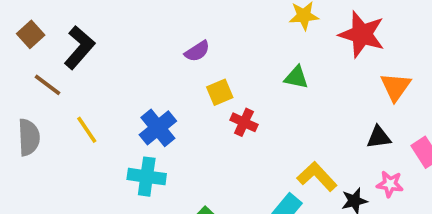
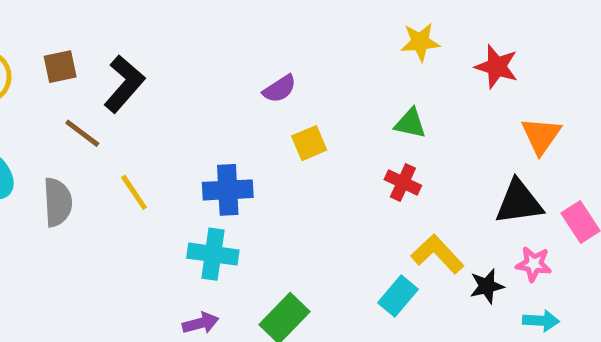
brown square: (31, 34) -> (60, 67), turned 30
red star: (362, 34) -> (497, 67), size x0.7
red cross: (244, 122) -> (403, 183), moved
blue cross: (158, 128) -> (228, 190), turned 36
black triangle: (379, 137) -> (519, 202), size x1.5

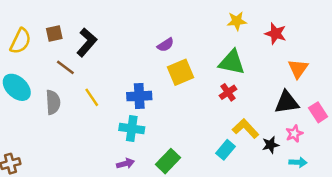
green triangle: (410, 123) -> (232, 62), size x1.6
yellow square: (309, 143) -> (180, 72), size x1.5
red cross: (403, 183) -> (228, 92), turned 30
pink star: (534, 264) -> (294, 134), turned -30

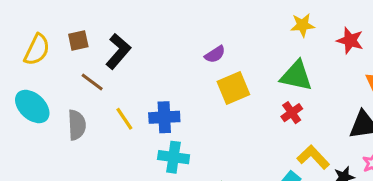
blue cross: (139, 96) -> (164, 117), moved

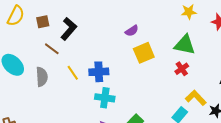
yellow semicircle: (37, 50) -> (16, 16), moved

